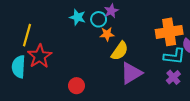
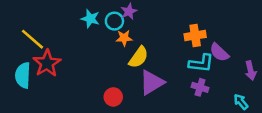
orange cross: (169, 32) -> (195, 36), size x0.7
yellow line: (27, 35) -> (33, 39), turned -65
purple cross: (173, 77) -> (200, 87), turned -32
red circle: (76, 86) -> (113, 97), moved

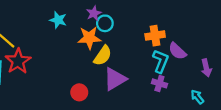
cyan circle: (114, 21) -> (105, 23), moved
orange star: (124, 38) -> (89, 38), size x1.5
cyan L-shape: (201, 63) -> (161, 61), turned -75

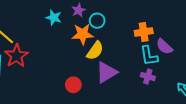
purple star: (94, 13) -> (78, 10), moved
cyan L-shape: (161, 61) -> (149, 56), turned 150

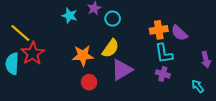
orange star: (83, 34) -> (83, 55), moved
purple semicircle: (164, 46) -> (179, 33), moved

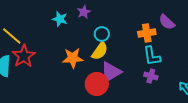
cyan circle: (113, 19) -> (102, 34), moved
purple semicircle: (179, 33) -> (167, 22), moved
red circle: (89, 82) -> (97, 84), moved, size x1.5

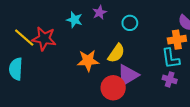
orange cross: (147, 33) -> (177, 40), moved
cyan circle: (102, 34) -> (130, 23), moved
red star: (24, 56) -> (44, 39), moved, turned -30

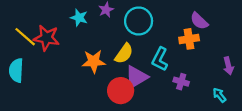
cyan circle: (130, 23) -> (139, 21), size x1.6
cyan L-shape: (171, 58) -> (160, 59), moved, turned 35

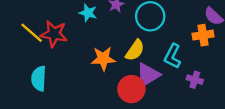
cyan semicircle: (16, 70) -> (39, 78), moved

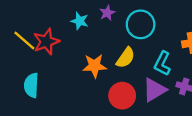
red star: (54, 34) -> (46, 42), turned -30
purple triangle: (148, 75) -> (154, 90), moved

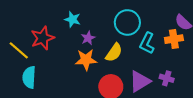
purple star: (107, 13) -> (88, 38), moved
yellow line: (24, 40) -> (19, 50), moved
cyan L-shape: (162, 63) -> (147, 43), moved

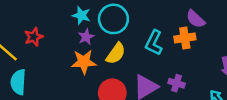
cyan star: (73, 19) -> (81, 15), moved
cyan circle: (127, 22) -> (113, 19), moved
red star: (43, 38) -> (34, 37), size x0.7

